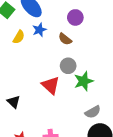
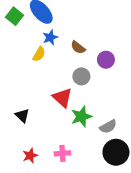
purple circle: (75, 17) -> (106, 60), moved
yellow semicircle: (19, 37) -> (39, 54), moved
green star: (84, 81) -> (81, 117), moved

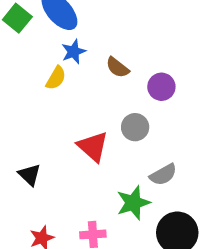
gray circle: (81, 76) -> (135, 127), moved
green star: (81, 117) -> (133, 203), moved
gray semicircle: (108, 127) -> (163, 175), moved

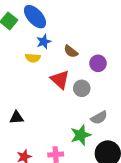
yellow semicircle: (56, 78) -> (33, 58), turned 64
red triangle: (93, 147) -> (60, 80), moved
black triangle: (30, 175) -> (17, 118), turned -48

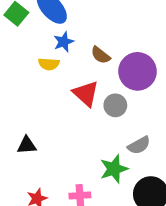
purple circle: (98, 63) -> (138, 71), size x1.6

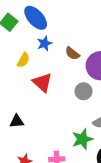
yellow semicircle: (49, 64) -> (23, 60), moved, turned -64
red triangle: (86, 94) -> (42, 82), moved

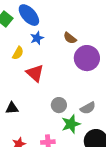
brown semicircle: (72, 53) -> (70, 38), moved
gray circle: (83, 91) -> (59, 105), moved

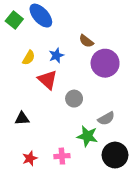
blue star: (37, 38) -> (56, 55), moved
gray circle: (59, 105) -> (74, 99), moved
green star: (71, 124) -> (87, 136), turned 30

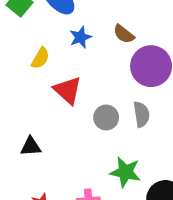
blue star: (56, 55) -> (80, 37), moved
gray semicircle: (106, 118) -> (141, 114), moved, turned -70

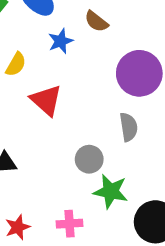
brown semicircle: (124, 34) -> (96, 21), moved
gray circle: (106, 117) -> (89, 159), moved

